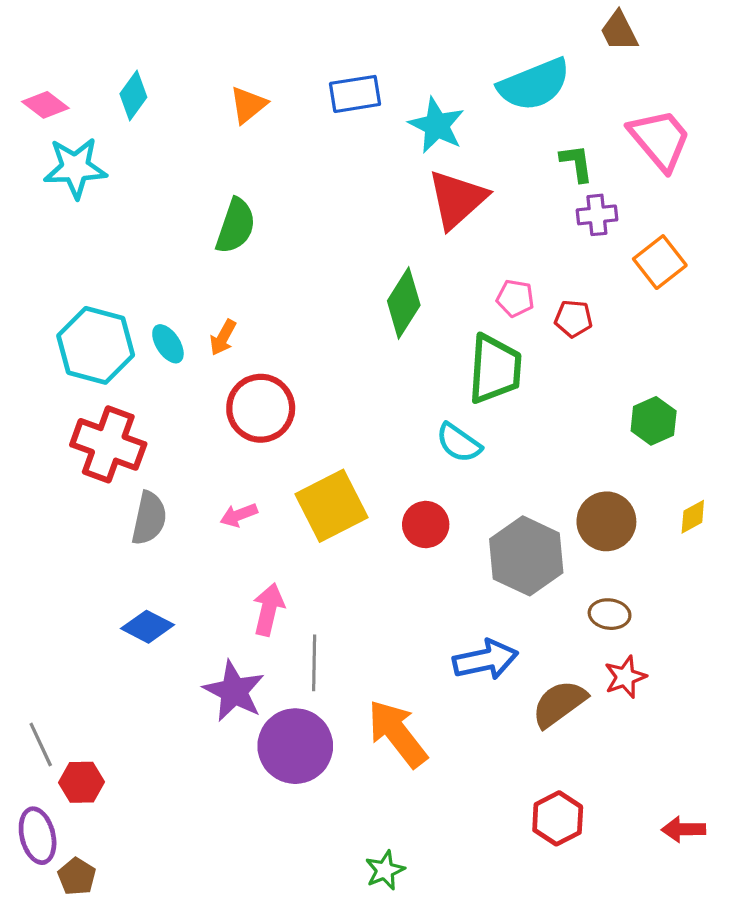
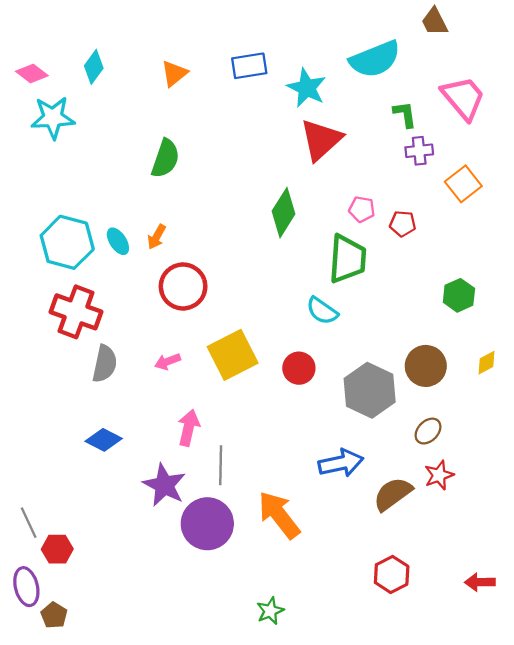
brown ellipse: (610, 614) -> (428, 431), turned -52

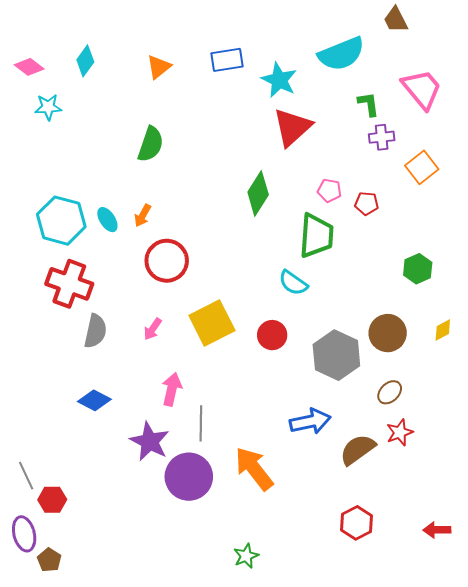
cyan star: (53, 118) -> (48, 107), size x0.7
pink arrow: (168, 362) -> (153, 329), turned -35

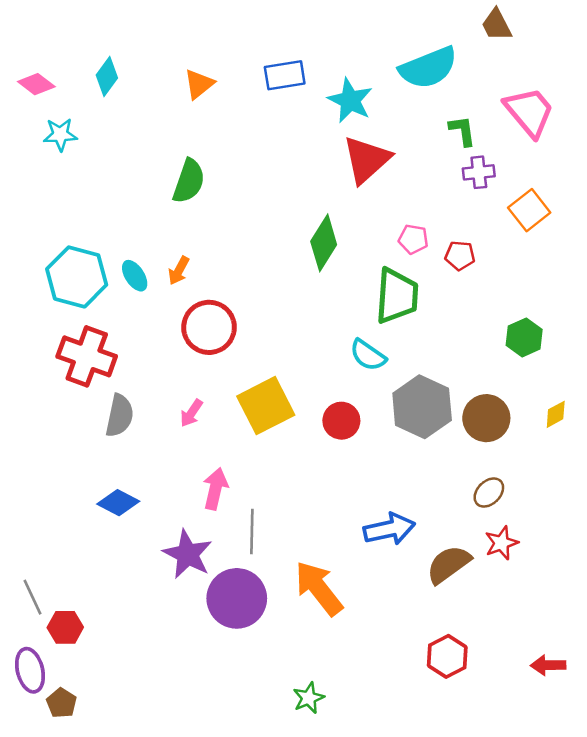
gray hexagon: (336, 355) -> (422, 407), moved

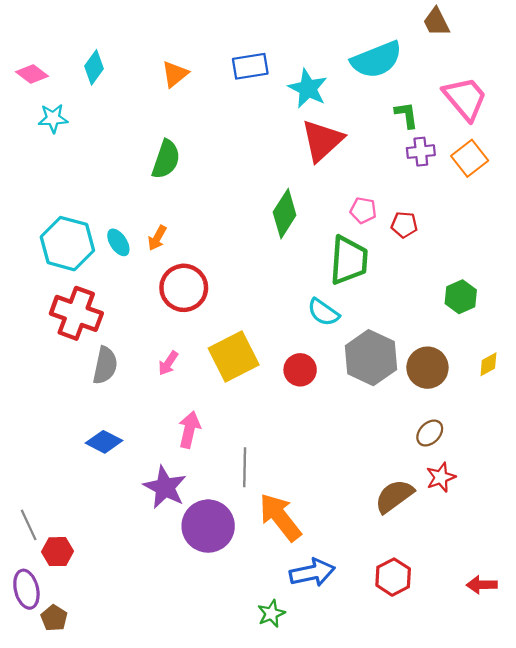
orange square: (529, 210) -> (470, 158), moved
blue arrow: (389, 529) -> (312, 573), moved
gray line: (252, 532) -> (245, 467), moved

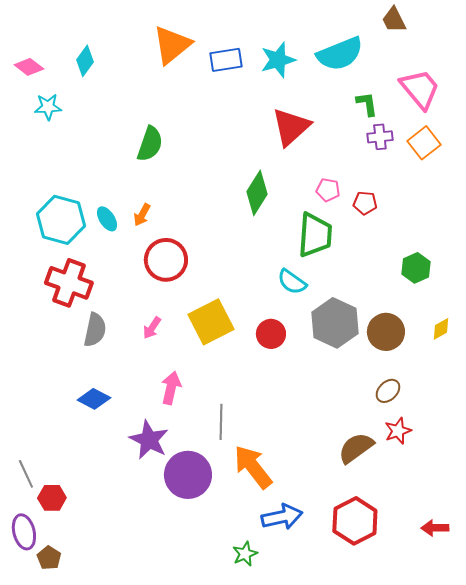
orange triangle: (175, 74) -> (172, 45), moved, size x1.6
cyan star: (308, 88) -> (278, 60), moved, turned 30
red hexagon: (393, 577) -> (355, 521), size x1.4

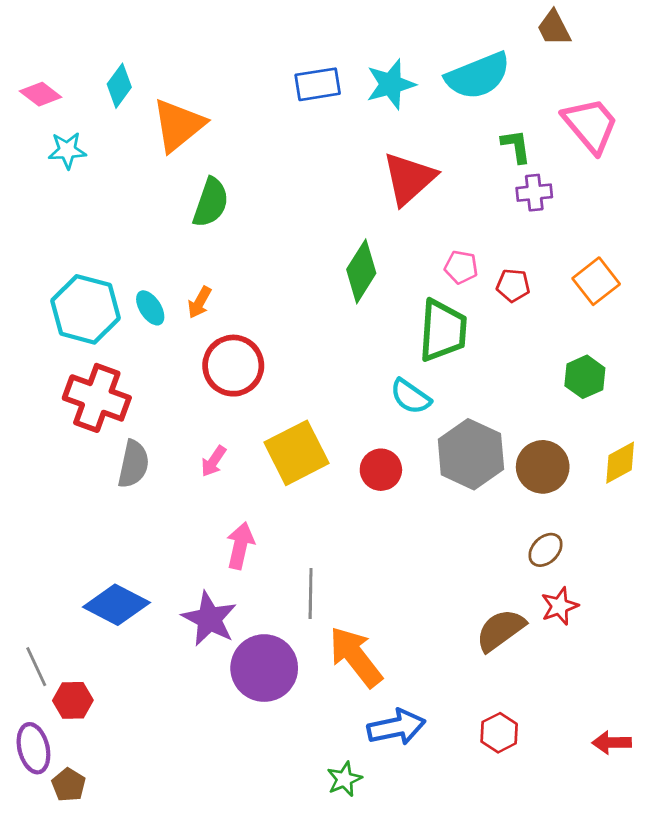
orange triangle: (172, 45) -> (178, 125), moved
orange square: (424, 143) -> (596, 281), moved
yellow diamond: (441, 329) -> (620, 463), size x1.4
blue diamond: (94, 399) -> (116, 605), moved, size x1.4
red hexagon: (355, 521) -> (499, 733), size x0.6

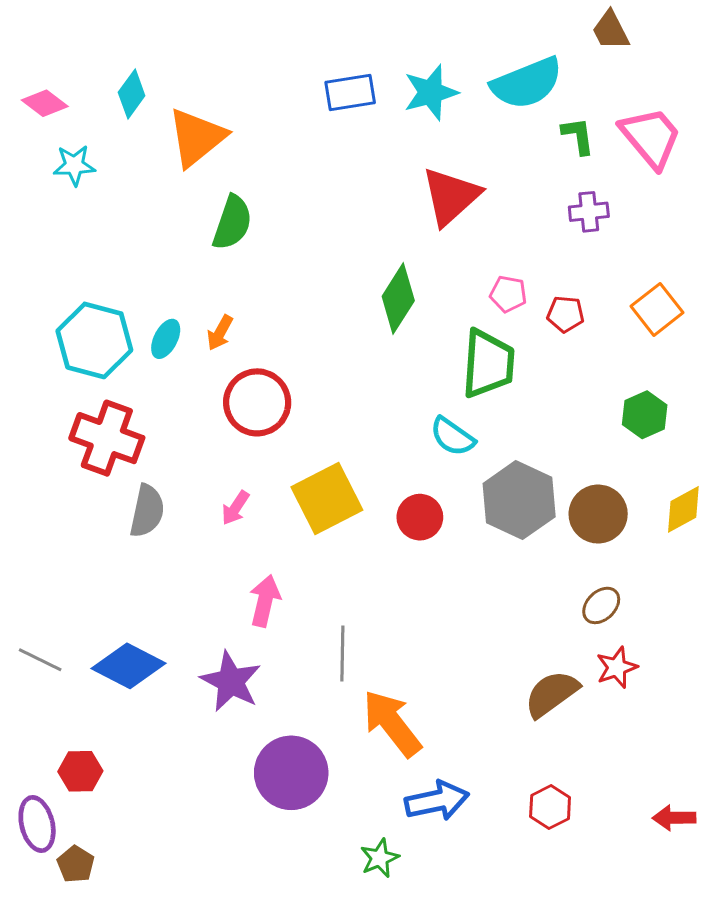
green L-shape: (516, 146) -> (578, 136), moved
cyan ellipse: (150, 308) -> (166, 339), turned 60
gray line: (36, 667) -> (40, 660), moved, turned -39
purple circle: (264, 668) -> (291, 773), moved

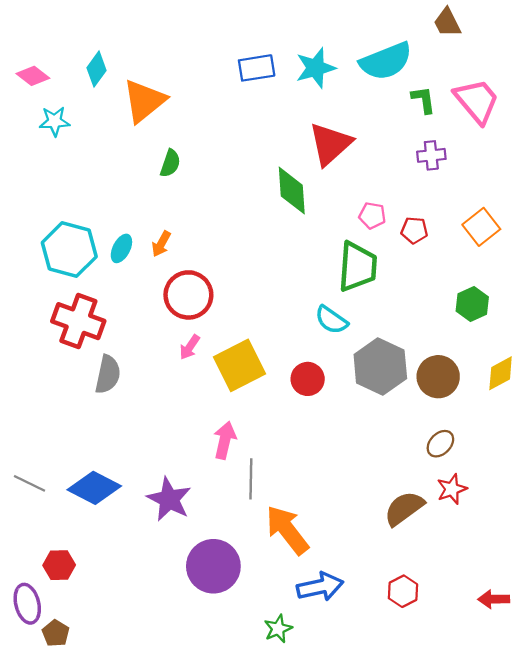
green semicircle: (232, 223) -> (170, 163), size x0.7
green diamond: (398, 299) -> (292, 191), moved, turned -36
pink arrow: (235, 508) -> (190, 347), moved
pink arrow: (265, 601) -> (225, 440), moved

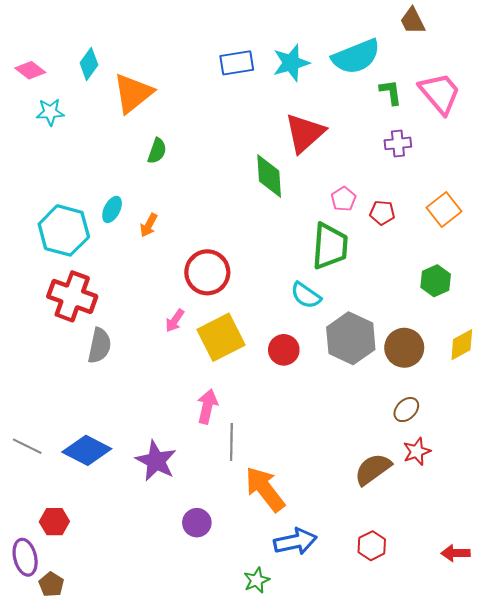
pink pentagon: (372, 216) -> (343, 199), turned 30
cyan ellipse: (121, 248) -> (112, 209), moved
red circle: (188, 295) -> (207, 272), moved
purple circle: (213, 566) -> (197, 523), size x0.6

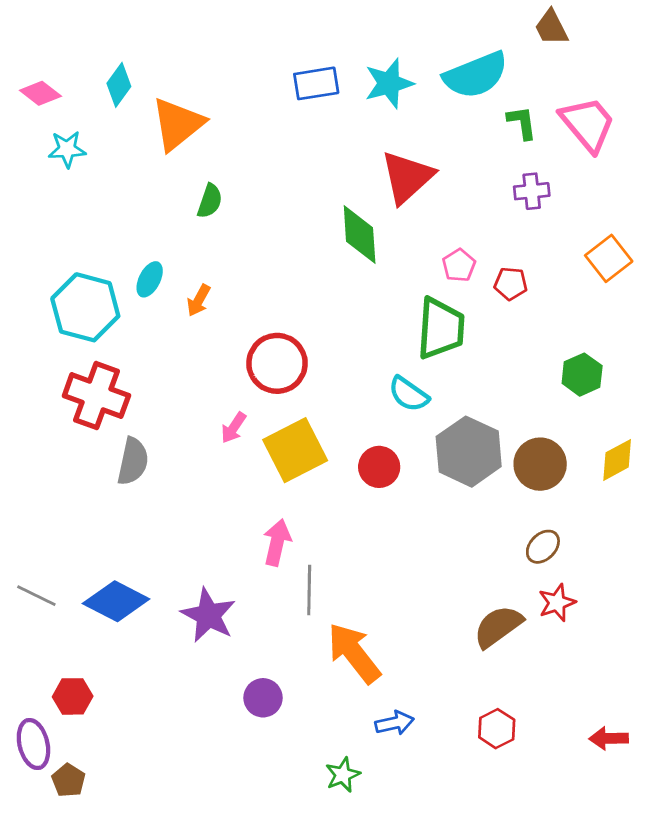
orange square: (444, 209) -> (609, 258), moved
blue arrow: (295, 542) -> (395, 723), size x0.7

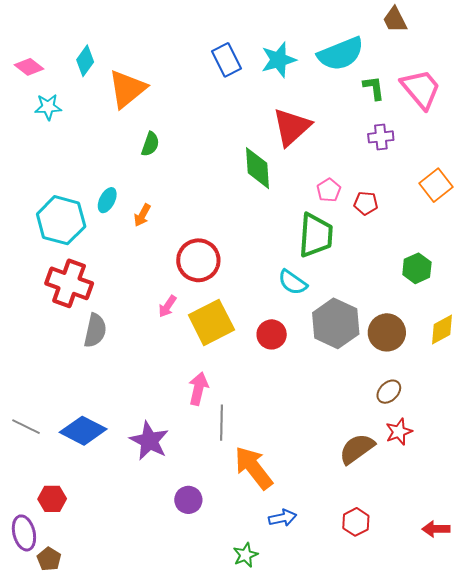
blue rectangle: (316, 83) -> (226, 60), turned 72

